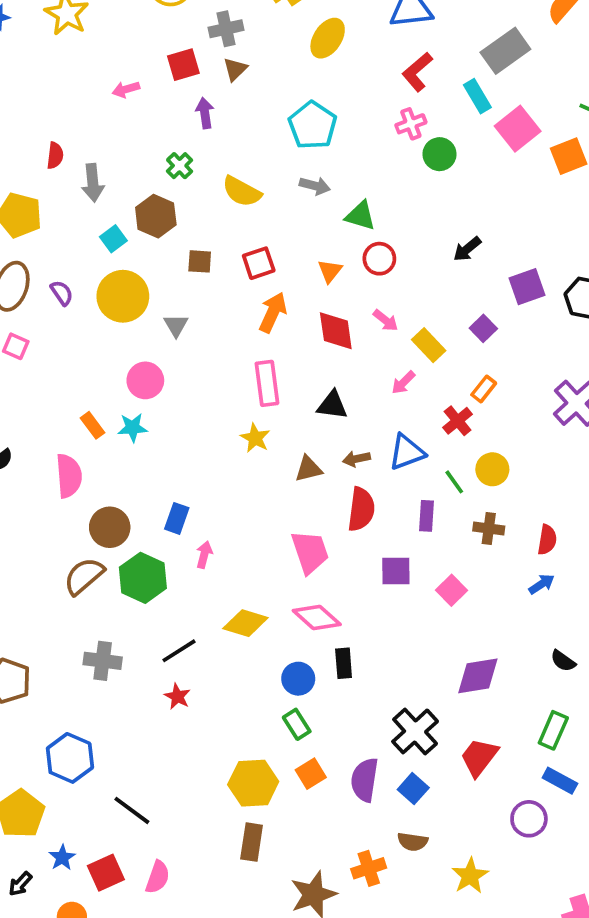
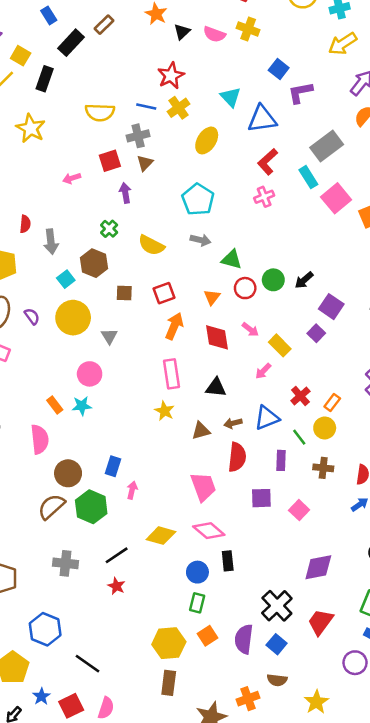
green circle: (440, 154) -> (273, 280), moved
purple square: (527, 287) -> (331, 307), moved, turned -35
orange rectangle: (484, 389) -> (332, 402), moved
green rectangle: (297, 724) -> (197, 603), turned 48

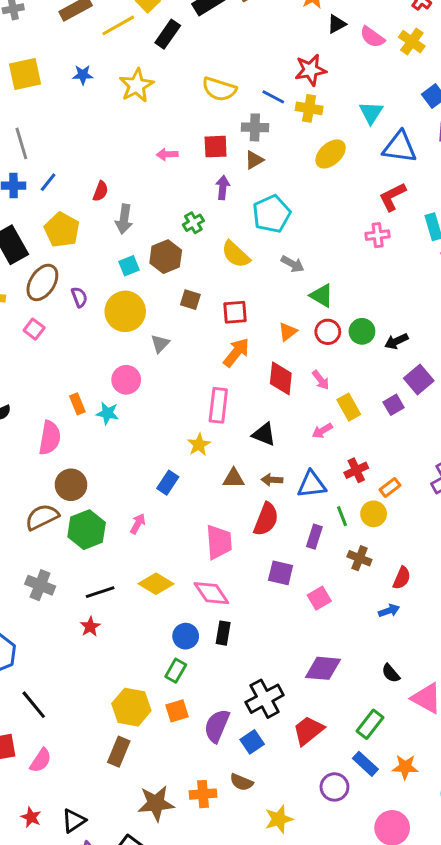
yellow cross: (178, 108) -> (309, 108), turned 30
cyan pentagon: (198, 199) -> (272, 214), moved
blue rectangle: (113, 466) -> (168, 483), moved

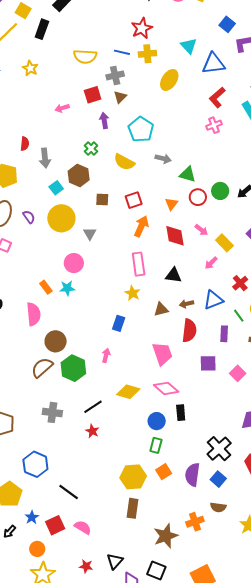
yellow star: (136, 85) -> (30, 68), size x0.7
pink semicircle: (41, 760) -> (83, 527), turned -78

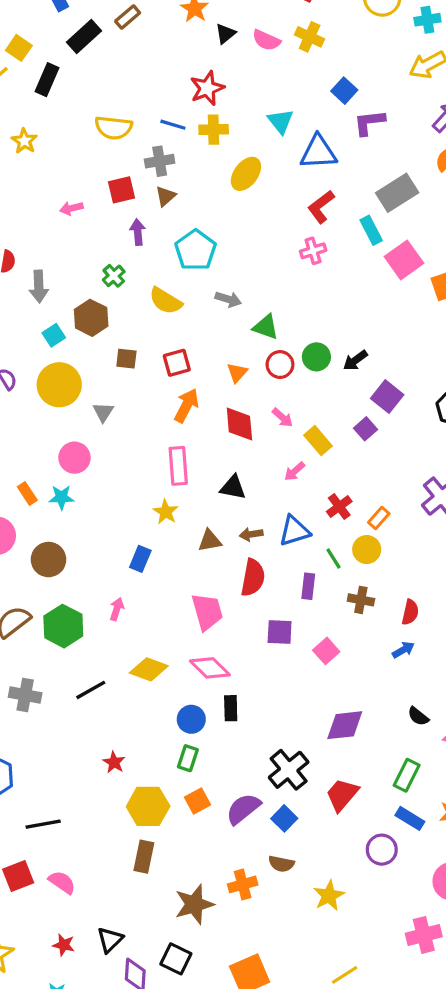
brown circle: (56, 341) -> (49, 560), moved
red star: (92, 431) -> (114, 762), moved
purple semicircle: (192, 475) -> (243, 809), turned 40
black line: (69, 492) -> (43, 824), turned -50

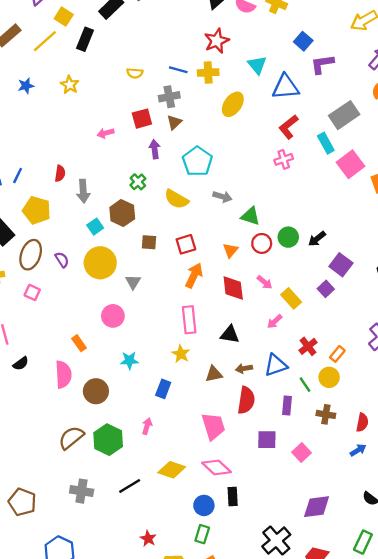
red star: (207, 88) -> (217, 41), moved
yellow semicircle: (114, 128) -> (135, 73), size x0.6
cyan star: (61, 497) -> (129, 360), moved

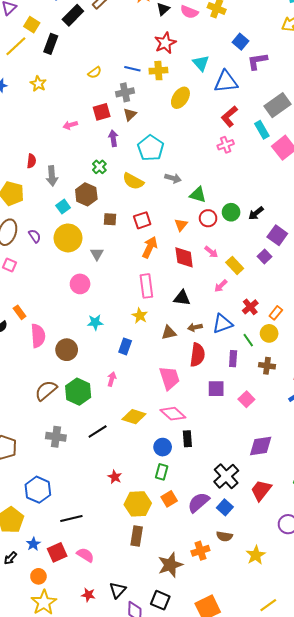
yellow semicircle: (135, 73) -> (95, 72), turned -40
orange rectangle: (79, 343) -> (20, 312), moved

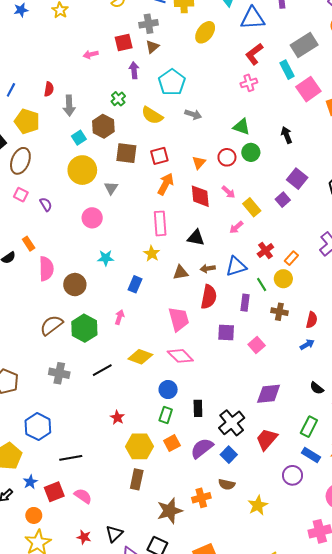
green triangle: (198, 195) -> (242, 127), moved
black arrow: (256, 213) -> (287, 135), moved, turned 105
brown square: (110, 219) -> (126, 153), size x1.5
purple semicircle: (35, 236) -> (46, 204), moved
black rectangle: (187, 439) -> (198, 408), moved

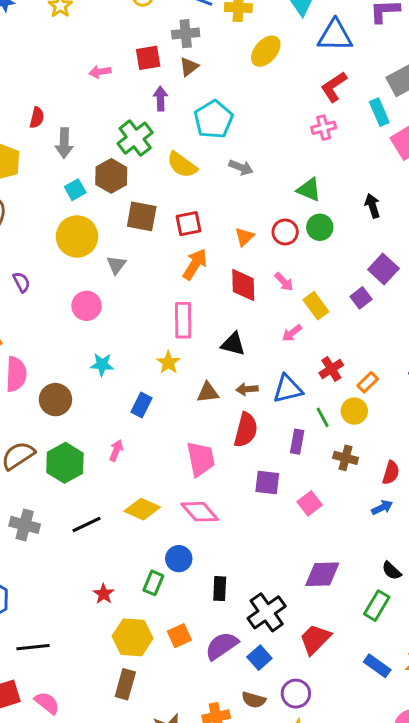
green cross: (118, 99) -> (135, 138), size x1.6
green rectangle: (166, 415) -> (153, 583), moved
green rectangle: (309, 427) -> (377, 606), moved
purple circle: (293, 475) -> (296, 694), moved

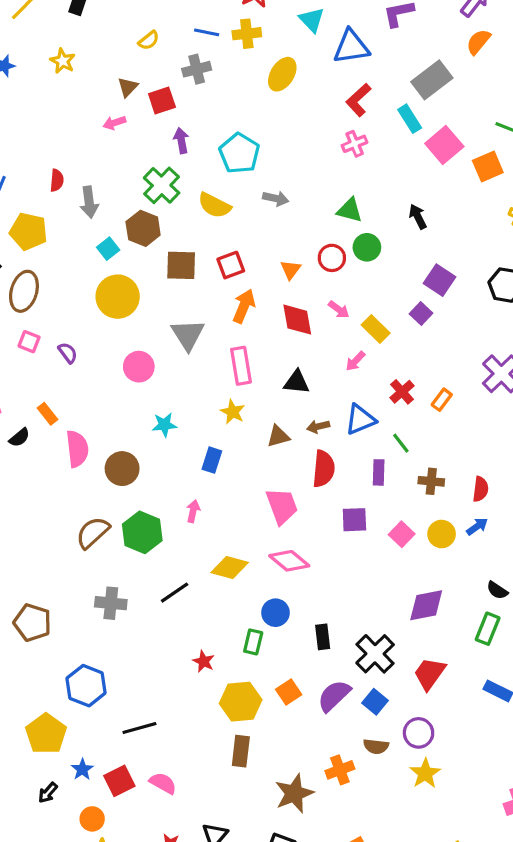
brown triangle: (189, 67) -> (128, 87), moved
gray triangle: (116, 265) -> (188, 335), moved, size x1.6
yellow circle: (354, 411) -> (442, 534), moved

